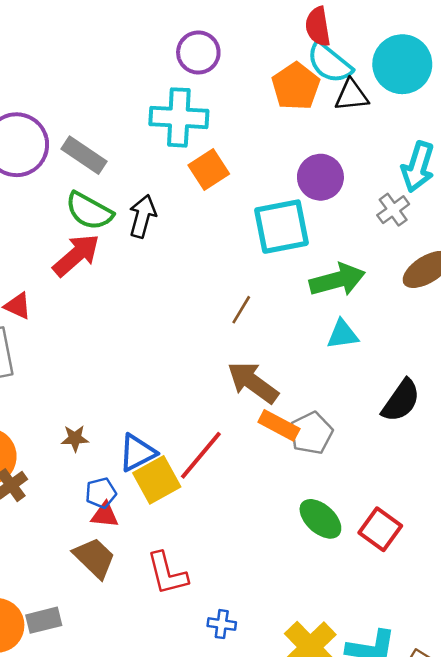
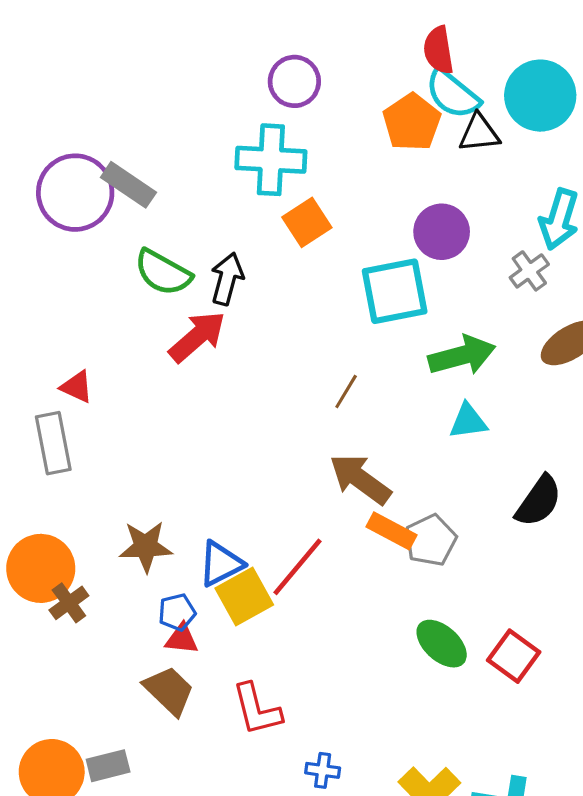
gray rectangle: (84, 155) -> (128, 185), moved
red arrow: (76, 255) -> (197, 337), moved
brown star: (75, 438) -> (146, 546), size x1.6

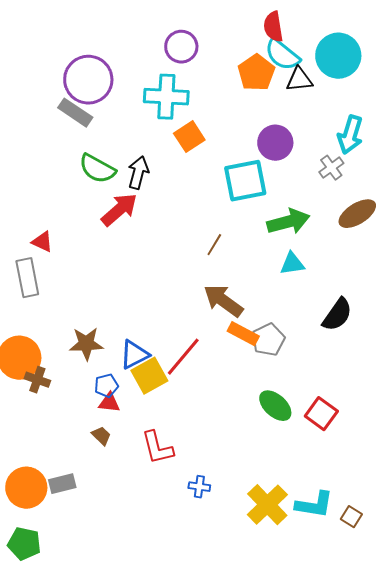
purple circle: (75, 193) -> (88, 80), moved
brown cross: (69, 603) -> (37, 380), turned -35
brown trapezoid: (169, 691) -> (101, 436), size x0.6

